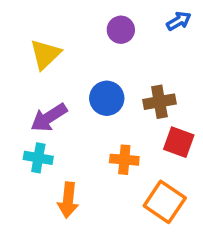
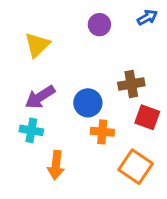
blue circle: (107, 98) -> (88, 103), moved

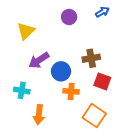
purple arrow: (40, 97) -> (39, 60), moved

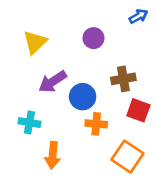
purple circle: (69, 17) -> (93, 38), moved

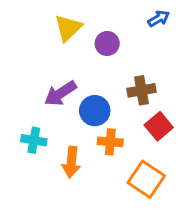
yellow triangle: (35, 42) -> (68, 28), moved
red square: (138, 110) -> (159, 126), turned 30
orange arrow: (53, 155) -> (71, 162), moved

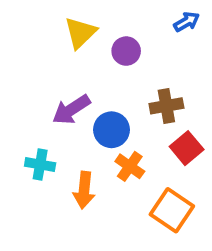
orange cross: (110, 142) -> (130, 166), turned 30

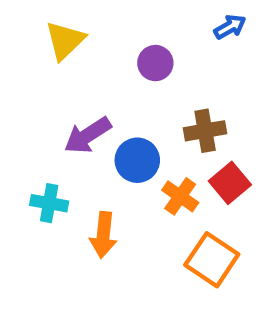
yellow triangle: (80, 33) -> (65, 40), moved
orange cross: (130, 166) -> (180, 196), moved

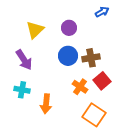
yellow triangle: (65, 40) -> (35, 30), moved
purple arrow: (88, 135) -> (24, 60), moved, turned -90
blue circle: (137, 160) -> (68, 56), moved

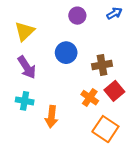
purple circle: (69, 28) -> (77, 16), moved
yellow triangle: (35, 30) -> (25, 31), moved
blue circle: (68, 56) -> (66, 53), moved

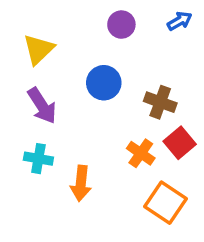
brown cross: (102, 65) -> (160, 102), turned 30

